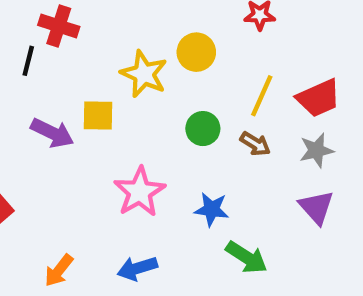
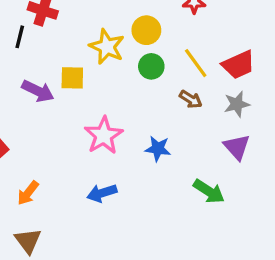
yellow line: (262, 96) -> (196, 63), turned -60
green circle: (203, 129) -> (151, 66), moved
green arrow: (247, 257) -> (209, 191), moved
orange arrow: (59, 270) -> (28, 193), moved

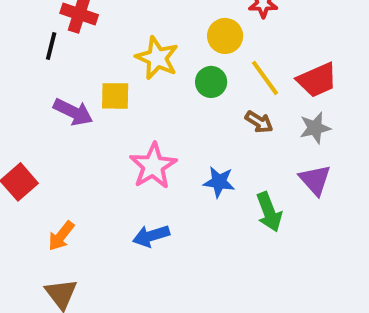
yellow circle: (146, 30) -> (225, 36), moved
green arrow: (209, 191) -> (269, 212), moved, turned 36

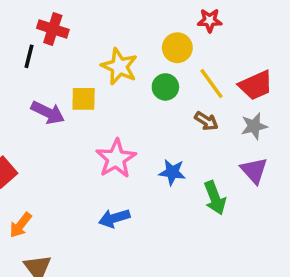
orange arrow: (61, 236) -> (20, 225), moved

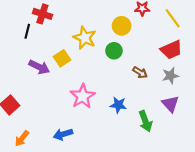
yellow line: (211, 84) -> (173, 18), moved
yellow square: (84, 99) -> (62, 58), turned -35
blue arrow: (114, 218) -> (63, 134), moved

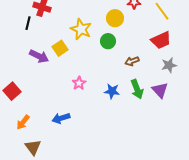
brown arrow: (140, 72) -> (132, 61), turned 128
gray star: (170, 76) -> (169, 65), moved
pink star: (83, 96) -> (79, 83), size x0.6
green arrow: (145, 121) -> (137, 89), moved

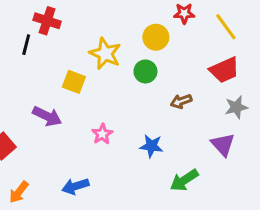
yellow square: (60, 48) -> (74, 82), turned -35
purple arrow: (39, 56) -> (47, 116), moved
green arrow: (137, 89) -> (184, 180), moved, turned 78

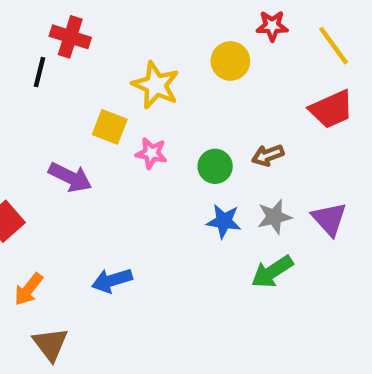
green circle: (145, 71) -> (215, 166), moved
gray star: (236, 107) -> (274, 217), moved
pink star: (102, 134) -> (151, 153), moved, turned -30

